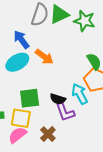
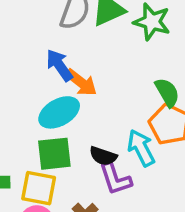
blue arrow: (21, 40) -> (59, 65), moved
cyan ellipse: (17, 62) -> (59, 112), moved

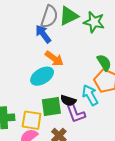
blue arrow: (59, 65) -> (43, 34), moved
green square: (54, 154) -> (51, 106), moved

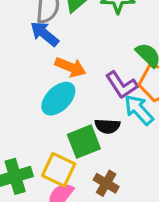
purple L-shape: (76, 114) -> (122, 85), moved
yellow square: (32, 120) -> (59, 170), turned 30

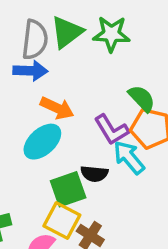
blue arrow: (45, 34) -> (30, 71), turned 140
yellow square: (59, 170) -> (62, 220), moved

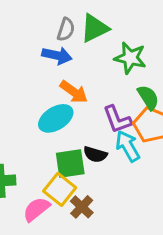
green star: (111, 34) -> (130, 58), moved
gray semicircle: (35, 40) -> (66, 29), size x0.7

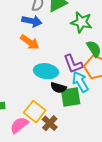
orange arrow: (74, 92) -> (30, 42), moved
cyan ellipse: (56, 118) -> (46, 71), moved, turned 40
green square: (70, 164) -> (71, 97), moved

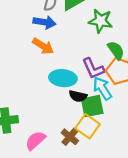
yellow square: (35, 112) -> (88, 126), moved

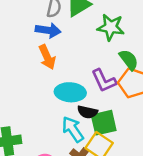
orange arrow: (43, 46) -> (47, 57), turned 35
cyan arrow: (102, 88) -> (73, 129), moved

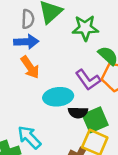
cyan arrow: (73, 129) -> (29, 137), moved

